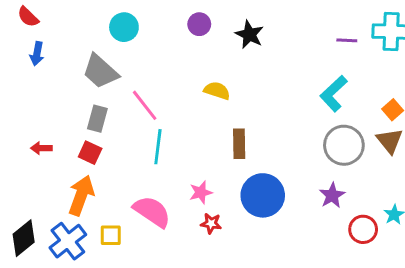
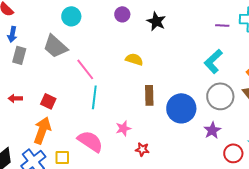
gray rectangle: (97, 119) -> (19, 55), moved
blue circle: (263, 195) -> (181, 108), moved
red star: (211, 223) -> (142, 149), moved

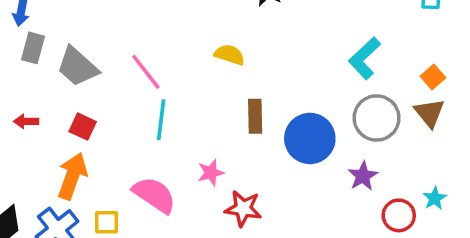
gray trapezoid: (55, 46) -> (77, 67), moved
red star: (142, 149) -> (243, 209), size x1.5

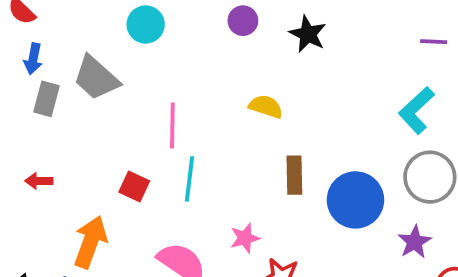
gray trapezoid: (77, 67) -> (96, 78), moved
pink line: (146, 72) -> (172, 126), turned 39
red square: (83, 127) -> (134, 187), moved

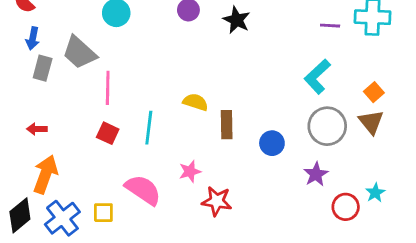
yellow semicircle: (266, 106) -> (196, 102), moved
pink line: (172, 126) -> (108, 88), moved
blue circle: (355, 200) -> (272, 143), size x0.6
orange arrow: (90, 242) -> (45, 174), moved

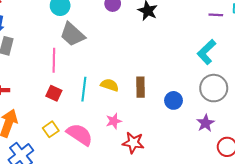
gray trapezoid: (79, 53) -> (72, 34), moved
yellow semicircle: (196, 102) -> (110, 85), moved
yellow square: (103, 213) -> (51, 129), moved, turned -35

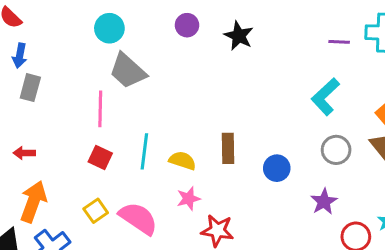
yellow semicircle: (110, 85) -> (182, 161), moved
gray circle: (214, 88) -> (336, 150), size x0.7

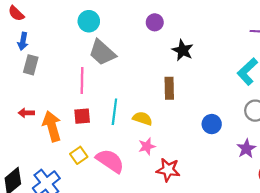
purple circle: (187, 25) -> (155, 22), moved
black star: (239, 36) -> (183, 50), moved
brown rectangle: (228, 148) -> (169, 88), moved
red square: (100, 158) -> (82, 116), turned -30
orange arrow: (33, 202) -> (52, 126), moved, turned -36

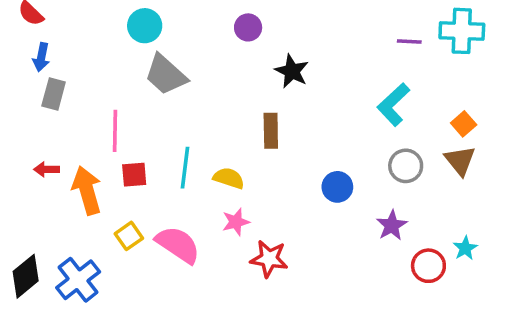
pink line: (82, 80) -> (115, 131), moved

